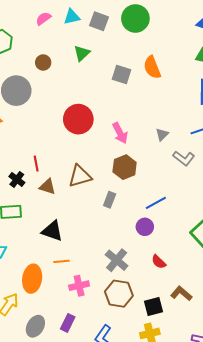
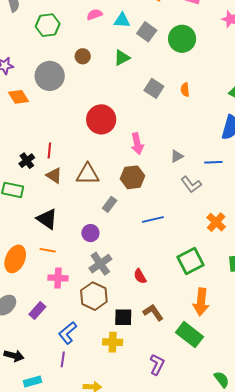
orange semicircle: (152, 67) -> (185, 90), size x0.6
purple circle: (145, 227) -> (90, 233), moved

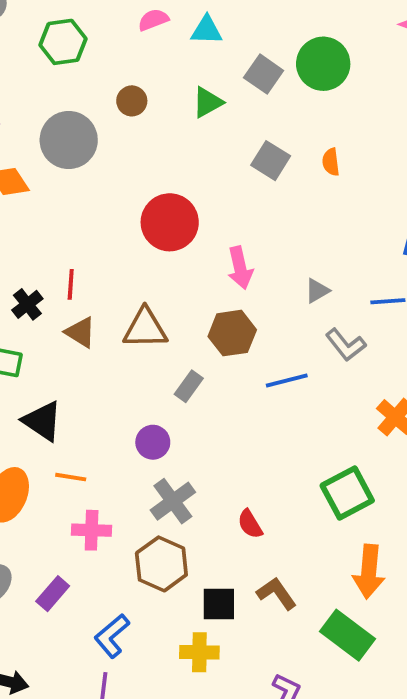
gray square: (147, 32) -> (264, 74), moved
black triangle: (47, 219) -> (42, 421), moved
blue line: (153, 219) -> (287, 381), moved

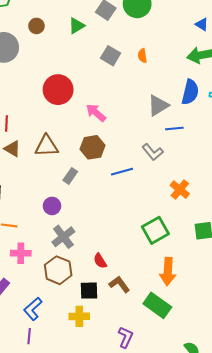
pink arrow: (240, 268) -> (96, 113), turned 145
gray triangle: (317, 291) -> (158, 105), moved, size x1.6
red semicircle: (250, 524) -> (100, 261), moved

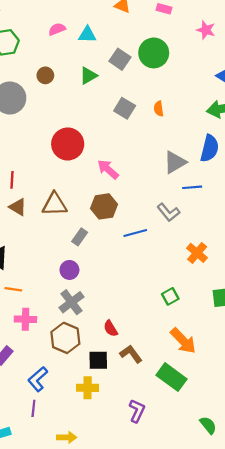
purple circle: (52, 206) -> (69, 270), moved
green square: (155, 230) -> (170, 296), size x0.6
orange arrow: (168, 272) -> (183, 341), turned -48

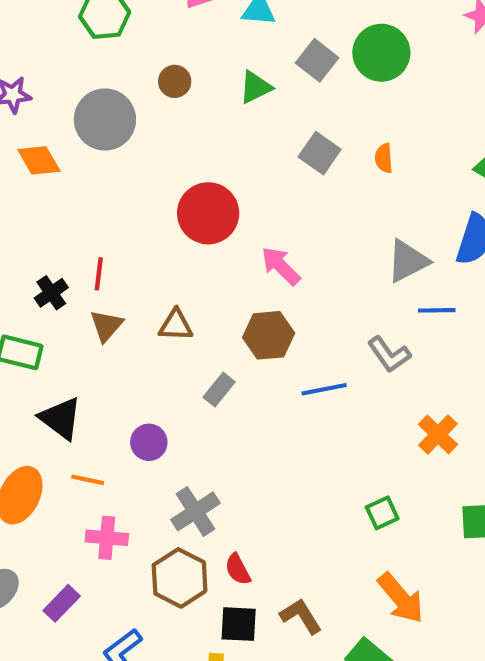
brown triangle: (55, 204) -> (176, 325), size x0.7
brown triangle: (18, 207) -> (106, 326), turned 36
purple circle: (69, 270) -> (149, 442), moved
red semicircle: (111, 328) -> (238, 569), moved

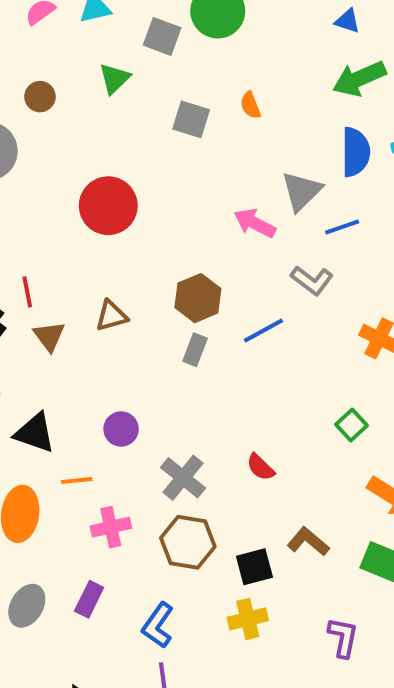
pink arrow: (281, 266) -> (255, 223), moved
gray rectangle: (219, 390) -> (195, 350), moved
red semicircle: (238, 569) -> (261, 467), moved

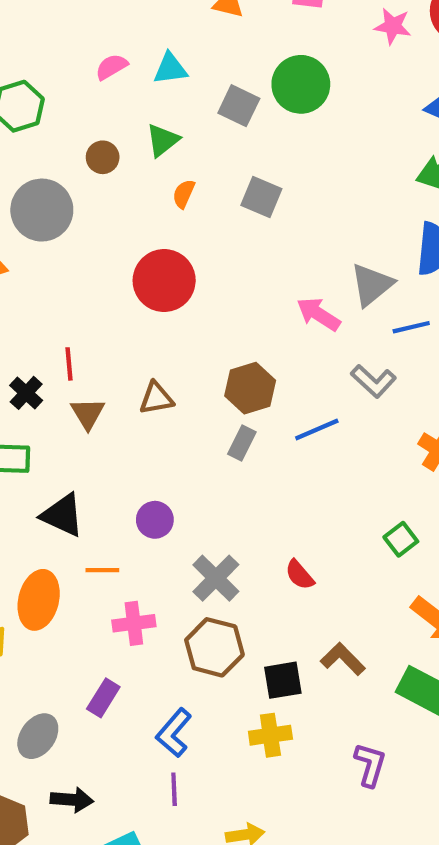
green triangle: (114, 79) -> (163, 140), moved
orange semicircle: (250, 105) -> (184, 194), moved, turned 40
gray ellipse: (27, 606) -> (38, 736), moved

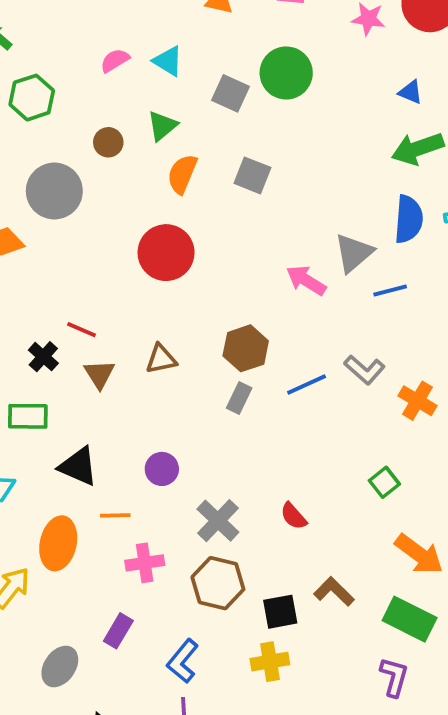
cyan triangle: (170, 69) -> (168, 61), turned 40
orange semicircle: (184, 194) -> (182, 174), size x1.5
red line: (69, 364) -> (82, 330), turned -60
gray L-shape: (374, 381) -> (364, 370), moved
purple L-shape: (370, 765) -> (394, 677), moved

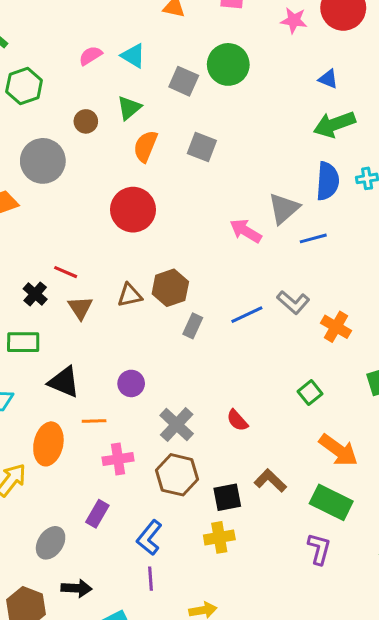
brown hexagon: (246, 348) -> (170, 288), moved

